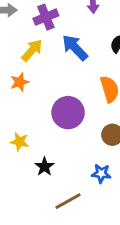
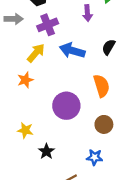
blue arrow: (75, 48) -> (72, 51), turned -30

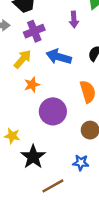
orange star: (25, 80) -> (32, 85), moved
black star: (46, 151) -> (33, 157), size x1.5

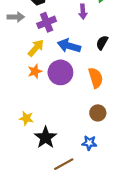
orange star: (32, 85) -> (35, 71), moved
purple circle: (53, 111) -> (60, 72), moved

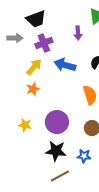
purple circle: (60, 72) -> (57, 122), moved
yellow star: (26, 118) -> (25, 125), moved
black star: (46, 137) -> (56, 151), moved, turned -30

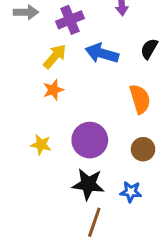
brown line: (60, 176) -> (94, 222), turned -42

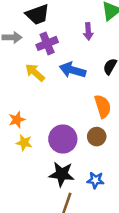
yellow arrow: (55, 56) -> (35, 72), turned -90
orange star: (53, 90) -> (17, 120), moved
brown circle: (143, 149) -> (97, 137), moved

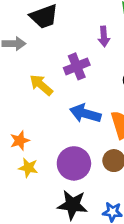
purple cross: (47, 43) -> (77, 66), moved
blue arrow: (72, 70) -> (85, 114), moved

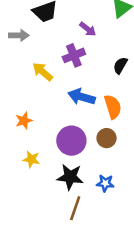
purple arrow: (104, 36) -> (88, 29), moved, turned -48
yellow star: (28, 168) -> (31, 159), moved

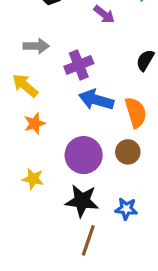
gray arrow: (19, 35) -> (36, 46), moved
purple cross: (74, 55) -> (79, 65), moved
yellow arrow: (43, 72) -> (25, 86), moved
orange star: (24, 121) -> (35, 123), moved

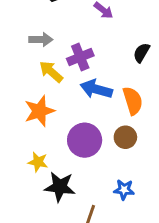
yellow arrow: (25, 86) -> (51, 72), moved
orange star: (35, 123) -> (39, 111), size x1.5
black star: (82, 201) -> (60, 187), moved

